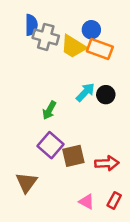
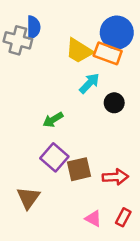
blue circle: (91, 30) -> (117, 33), moved, size x1.6
gray cross: (46, 37) -> (18, 40), moved
cyan arrow: (85, 92) -> (89, 83), moved
green arrow: (49, 110) -> (53, 120), turned 30

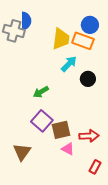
blue circle: (117, 33) -> (90, 25), size x0.7
yellow trapezoid: (79, 51) -> (61, 39), turned -115
pink triangle: (93, 219) -> (68, 149), moved

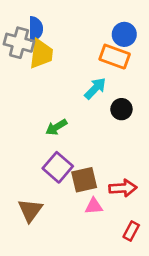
yellow trapezoid: (61, 39) -> (41, 54), moved
pink triangle: (68, 149) -> (94, 206), turned -32

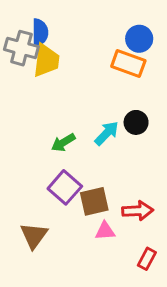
cyan arrow: (95, 88) -> (107, 133), moved

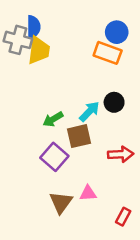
brown square: (94, 201) -> (79, 136), moved
red arrow: (138, 211) -> (121, 154), moved
brown triangle: (34, 236) -> (61, 202), moved

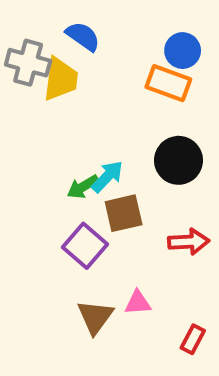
blue semicircle: (34, 27) -> (83, 36), moved, turned -55
black circle: (114, 102) -> (178, 160), size x1.5
cyan arrow: (89, 111) -> (107, 177), moved

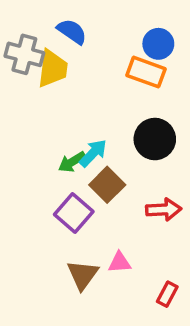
brown square: (124, 213) -> (107, 185), turned -32

